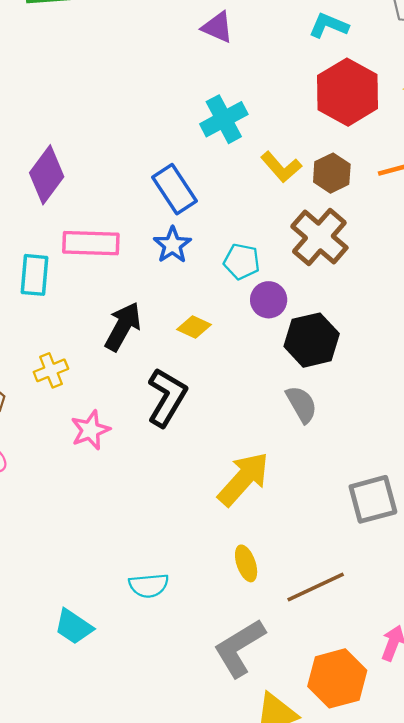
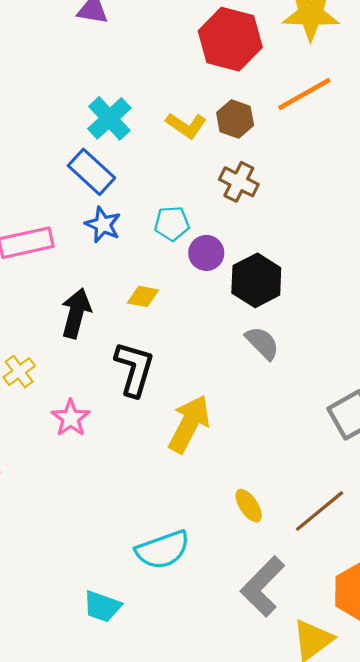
cyan cross: (224, 119) -> (109, 118), moved
brown cross: (319, 237) -> (239, 182), size x0.7
yellow arrow: (243, 479) -> (189, 424), moved
cyan semicircle: (149, 585) -> (163, 550), size x1.4

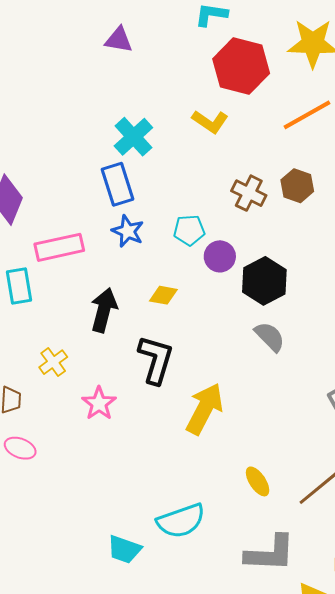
brown hexagon: (235, 119) -> (297, 186), moved
yellow L-shape: (186, 125) -> (210, 122), moved
blue rectangle: (91, 172) -> (118, 184), turned 30
gray L-shape: (263, 586) -> (270, 553), turned -132
cyan trapezoid: (102, 606) -> (124, 549), moved

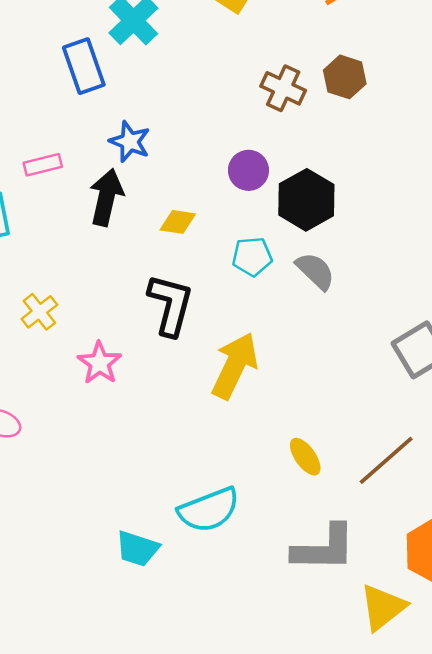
blue rectangle: (118, 184) -> (84, 66), moved
cyan pentagon: (189, 230) -> (252, 257), moved
pink rectangle: (59, 247) -> (43, 165), size x0.6
black arrow: (104, 310) -> (106, 197), moved

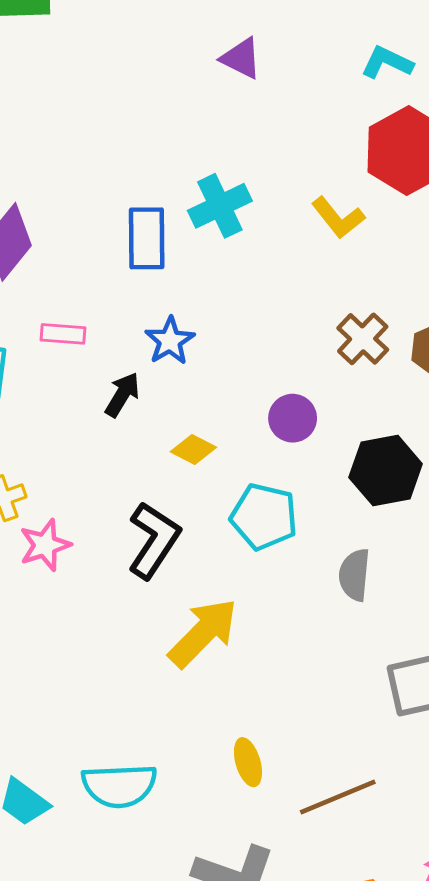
black arrow: (106, 197) -> (122, 395), size x0.7
black hexagon: (306, 200) -> (386, 471), moved
cyan pentagon: (252, 257) -> (264, 517), size x1.4
gray semicircle: (315, 271) -> (354, 575), moved, turned -147
pink star: (100, 363) -> (45, 545), moved

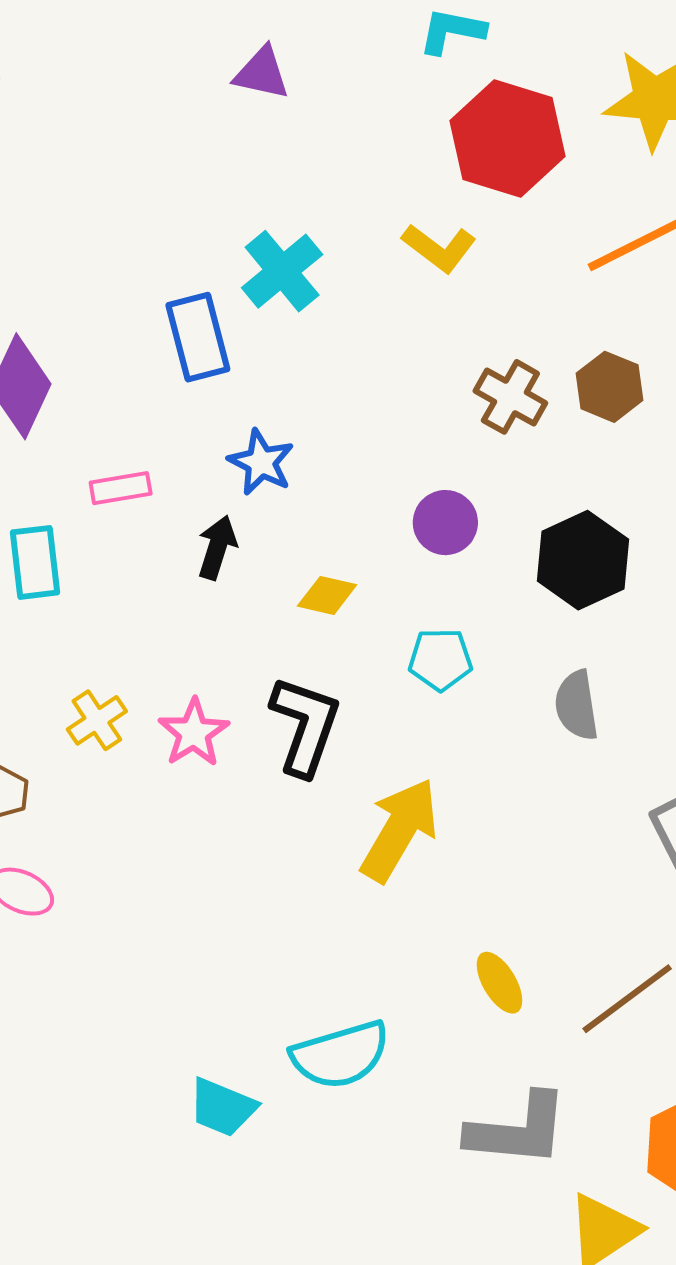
cyan pentagon: (264, 517) -> (440, 659), size x0.7
pink star: (45, 545) -> (194, 733), moved

